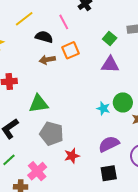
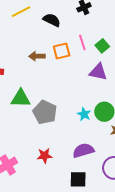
pink line: (64, 22) -> (82, 42), moved
black semicircle: (44, 37) -> (52, 20), moved
gray pentagon: (52, 134) -> (45, 112), moved

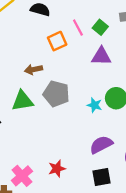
brown arrow: (37, 56) -> (33, 69), moved
gray pentagon: (45, 112) -> (56, 94), moved
red star: (45, 156) -> (57, 169), moved

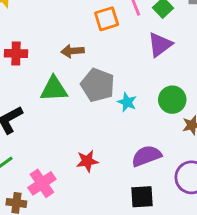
purple triangle: (101, 56) -> (160, 45), turned -45
cyan star: (95, 105) -> (127, 102), moved
red star: (57, 169) -> (87, 161), moved

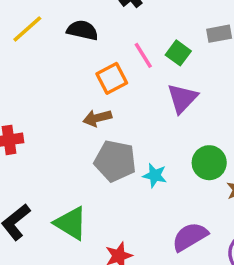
brown arrow: (72, 51) -> (97, 118), moved
green triangle: (54, 89) -> (71, 223), moved, turned 44

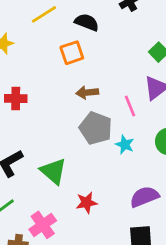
pink line: (143, 55) -> (130, 106), moved
orange square: (112, 78) -> (72, 53), moved

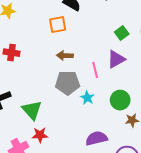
gray pentagon: (96, 128) -> (68, 83), turned -30
red star: (87, 203) -> (40, 135), moved

